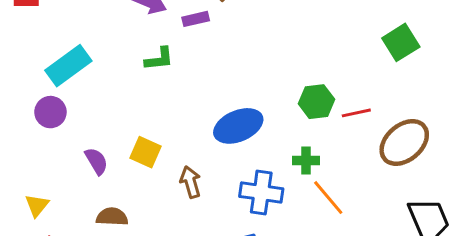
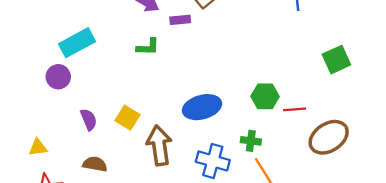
brown arrow: (191, 182) -> (159, 145), size x1.6
yellow triangle: (37, 205) -> (38, 147), turned 36

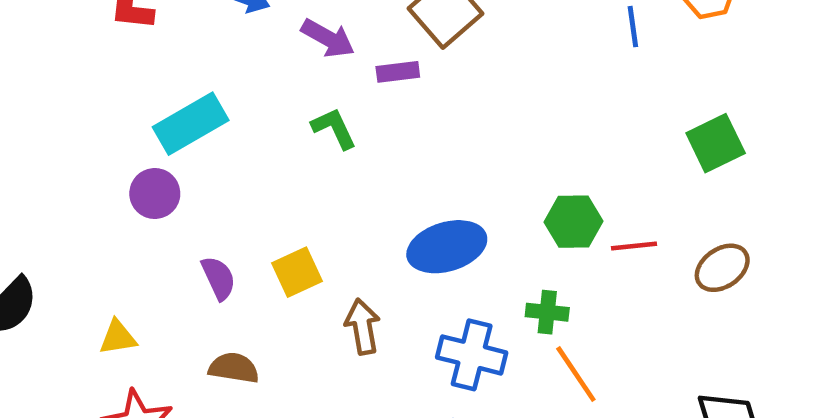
green L-shape: (148, 47) -> (334, 128), turned -115
yellow square: (128, 118) -> (297, 272), turned 35
brown ellipse: (329, 137) -> (722, 268), moved, size x0.7
brown arrow: (159, 145) -> (363, 327), size x0.7

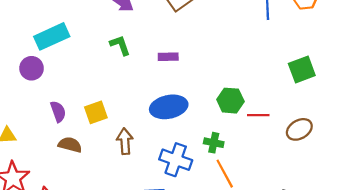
purple rectangle: (398, 72) -> (168, 57), moved
brown semicircle: (234, 368) -> (70, 145), moved

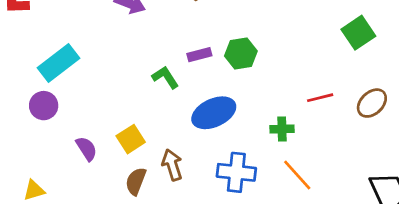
green L-shape: (120, 45) -> (165, 77), moved
green hexagon: (230, 101) -> (241, 54), moved
green cross: (214, 143) -> (282, 129), moved
brown semicircle: (70, 145) -> (136, 181), moved, turned -70

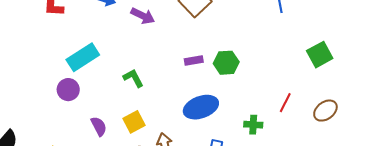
green L-shape: (165, 77) -> (133, 78), moved
red line: (320, 98) -> (285, 103), turned -54

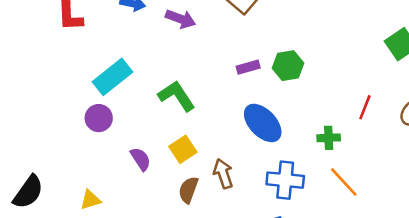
green L-shape: (133, 78) -> (177, 96), size x1.4
blue ellipse: (201, 107) -> (263, 123), turned 72

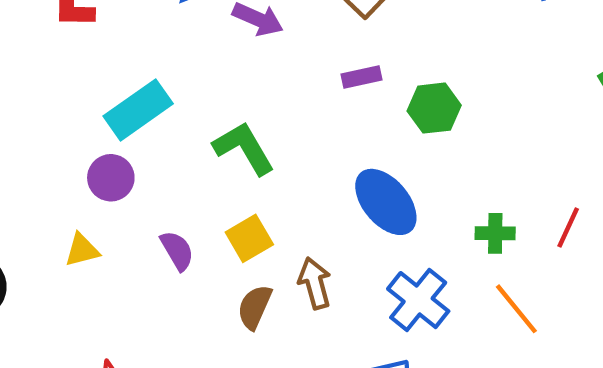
purple rectangle: (248, 67) -> (362, 77), moved
red line: (365, 107) -> (568, 228), moved
blue cross: (285, 180) -> (418, 300), turned 30
yellow triangle: (90, 200) -> (82, 250), moved

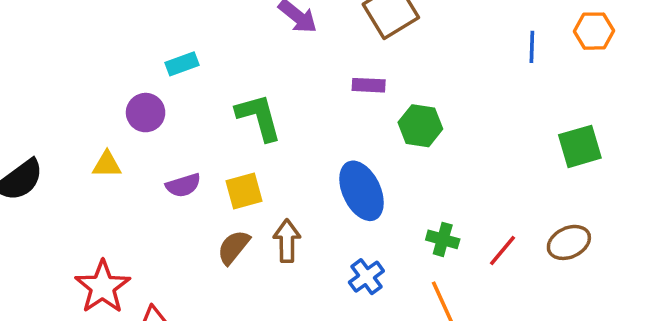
cyan rectangle: (138, 110) -> (182, 64), size x0.6
purple semicircle: (177, 251) -> (183, 185), turned 88
blue cross: (418, 300) -> (366, 277), size x0.7

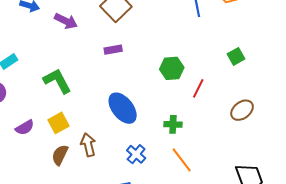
green hexagon: (420, 126) -> (172, 68), moved
green square: (580, 146) -> (236, 56), size x0.7
red line: (503, 250) -> (198, 88), moved

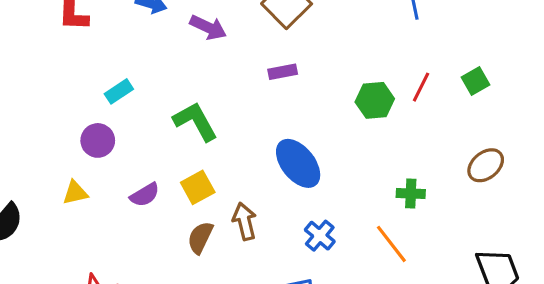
red line: (198, 88) -> (421, 87), moved
green cross: (173, 124) -> (411, 193), moved

